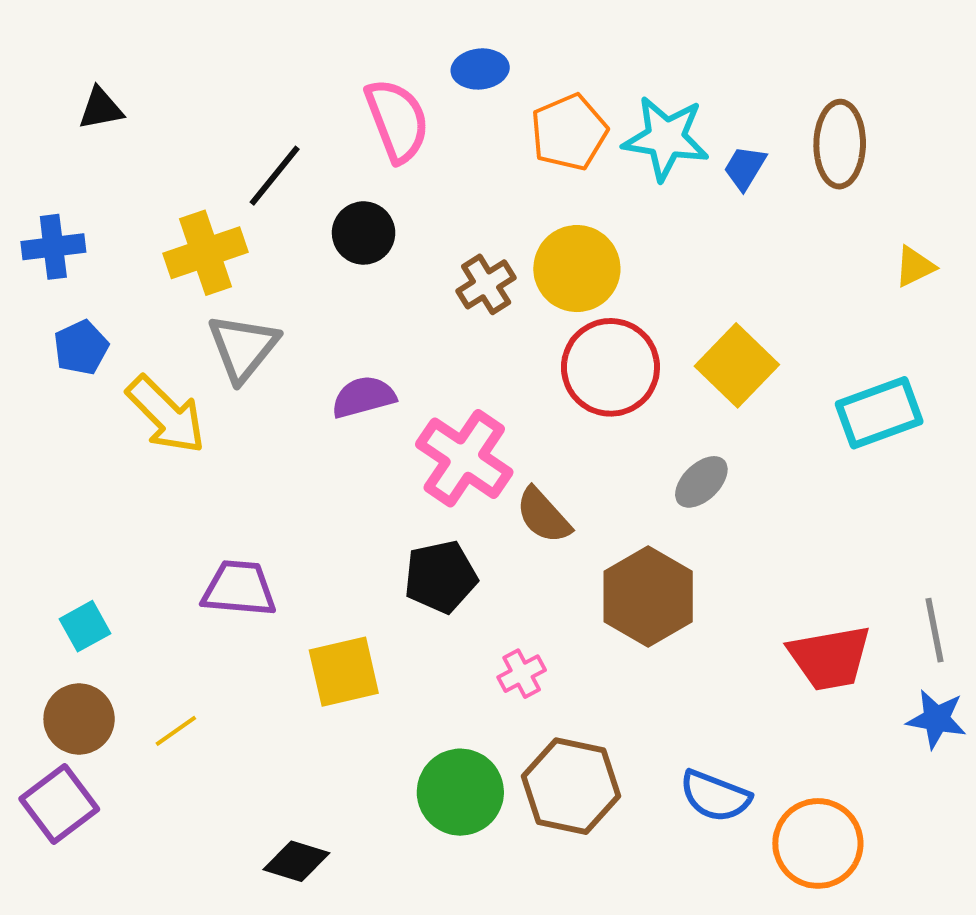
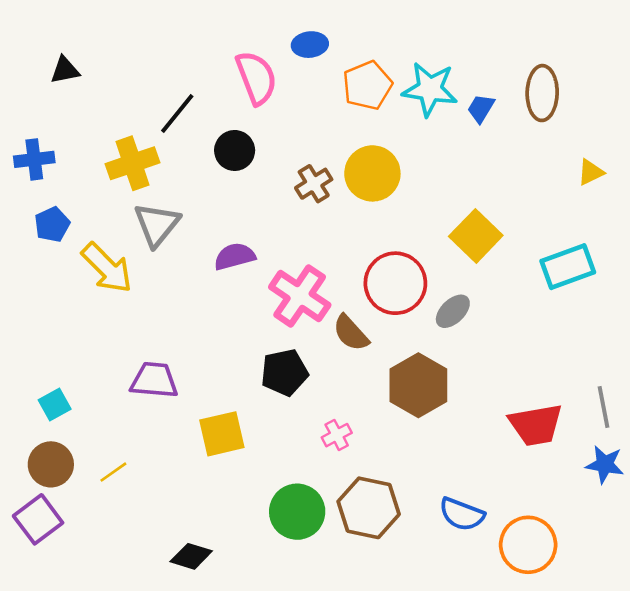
red circle: (610, 367) -> (395, 283), moved

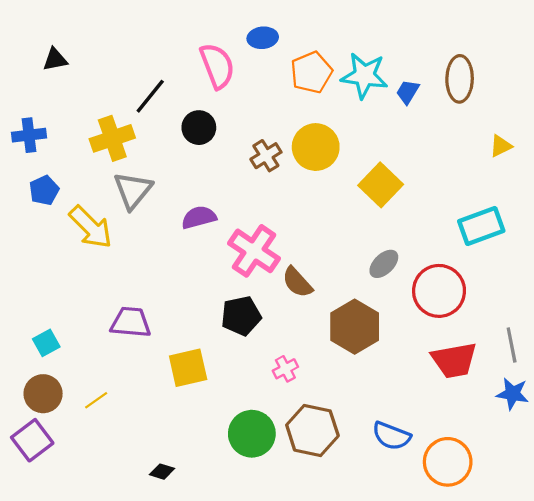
yellow square: (476, 236) -> (381, 185), moved
red circle: (395, 283) -> (439, 291), moved
black diamond: (191, 556) -> (162, 472), size x0.7

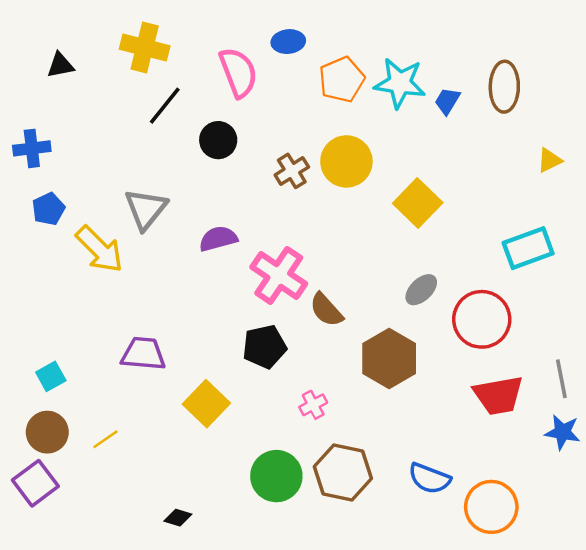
yellow cross: (112, 138) -> (145, 47), moved, turned 33
yellow square: (188, 368) -> (206, 404), turned -33

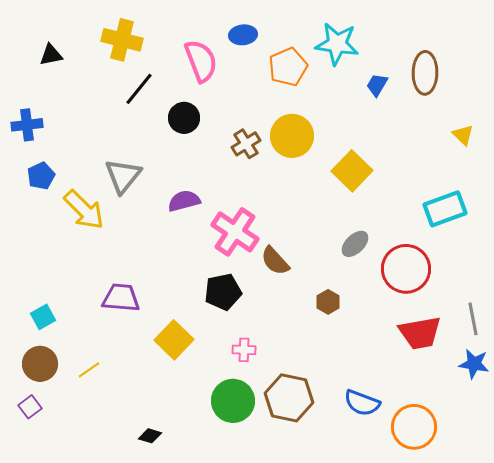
cyan star: (400, 83) -> (337, 44), moved
yellow triangle: (549, 160) -> (463, 135), turned -50
brown hexagon: (389, 359) -> (328, 302), size x0.5
pink cross: (313, 405) -> (244, 350), moved, turned 30
purple square: (35, 483) -> (30, 407), size x0.6

